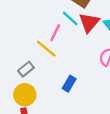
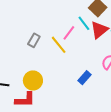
gray rectangle: (26, 69) -> (34, 40), moved, turned -32
blue rectangle: (69, 84) -> (85, 78), moved

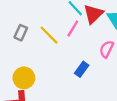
pink line: (69, 33) -> (73, 29), moved

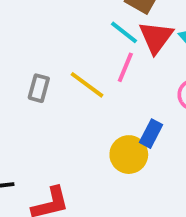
yellow circle: (24, 78) -> (129, 155), moved

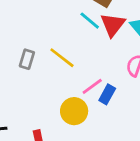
pink line: (125, 67) -> (92, 86), moved, turned 30
yellow circle: (129, 155) -> (74, 111), moved

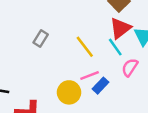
cyan line: (90, 21) -> (115, 47), moved
yellow line: (62, 58) -> (85, 47), moved

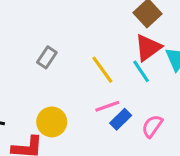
pink semicircle: (130, 67) -> (152, 126), moved
yellow circle: (69, 92) -> (52, 122), moved

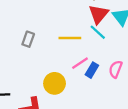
yellow line: (102, 70) -> (70, 38), turned -40
yellow circle: (52, 122) -> (55, 83), moved

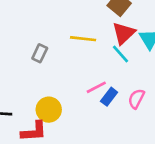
yellow line: (70, 38) -> (83, 39), moved
yellow circle: (55, 83) -> (49, 110), moved

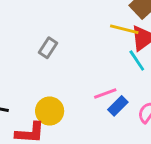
yellow line: (83, 39) -> (124, 29), moved

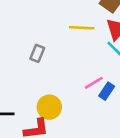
yellow line: (124, 29) -> (82, 28), moved

